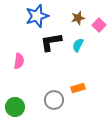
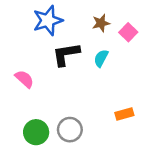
pink semicircle: (19, 61) -> (24, 79), turned -56
orange rectangle: (78, 88) -> (124, 114), moved
green circle: (15, 107) -> (36, 132), moved

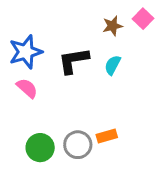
blue star: (48, 20) -> (26, 52), moved
pink square: (128, 32) -> (143, 19), moved
orange rectangle: (124, 114) -> (107, 136), moved

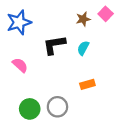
blue star: (26, 52) -> (19, 22), moved
orange rectangle: (107, 136) -> (87, 84), moved

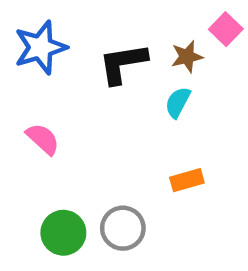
brown star: (83, 19) -> (187, 57), moved
black L-shape: (54, 45) -> (123, 63), moved

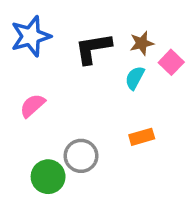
pink square: (226, 29) -> (171, 62), moved
pink semicircle: (43, 139) -> (32, 106), turned -84
gray circle: (123, 228) -> (81, 156), moved

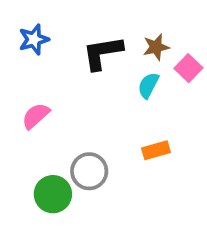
blue star: (31, 36) -> (34, 39), size x0.7

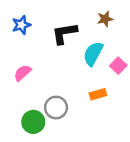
brown star: (156, 47) -> (105, 19), moved
pink square: (188, 68) -> (118, 66), moved
cyan semicircle: (148, 85) -> (93, 54), size x1.5

